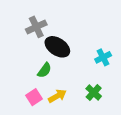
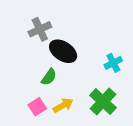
green cross: (94, 92) -> (103, 102), size x1.5

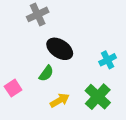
gray cross: (40, 29) -> (38, 14), moved
pink square: (37, 107) -> (13, 88), moved

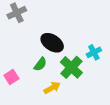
gray cross: (38, 14) -> (17, 13), moved
green cross: (98, 97) -> (71, 67), moved

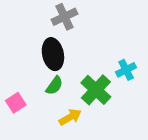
gray cross: (17, 13) -> (64, 17), moved
black ellipse: (52, 43) -> (53, 54), moved, turned 45

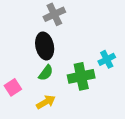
green cross: (96, 90) -> (81, 76), turned 35
yellow arrow: (70, 117) -> (46, 102), moved

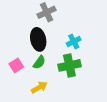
cyan cross: (107, 59) -> (74, 41), moved
pink square: (13, 87) -> (16, 65), moved

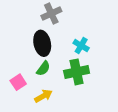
cyan cross: (74, 41) -> (81, 46), turned -32
pink square: (16, 65) -> (18, 82), moved

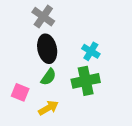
gray cross: (51, 14) -> (43, 17), moved, turned -30
pink square: (18, 82) -> (20, 92), turned -35

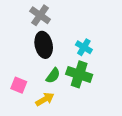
green semicircle: (48, 77) -> (53, 76), moved
green cross: (86, 81) -> (79, 74), turned 30

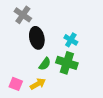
gray cross: (40, 15) -> (23, 15), moved
pink square: (19, 85) -> (16, 84), moved

